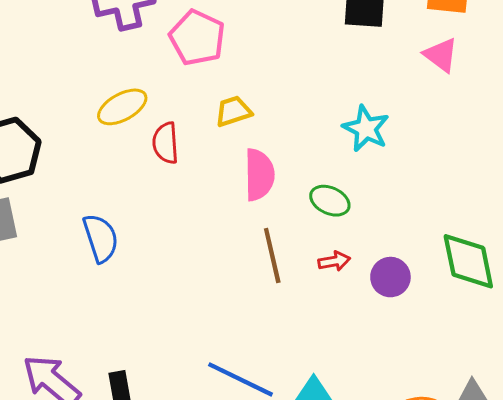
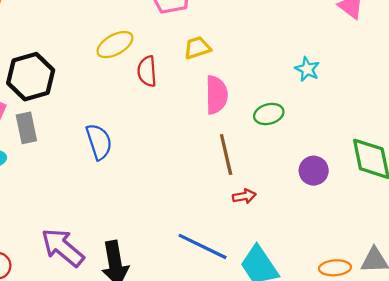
cyan star: (366, 129) -> (307, 69), moved, size x0.7
green ellipse: (330, 201) -> (269, 114), turned -40
red arrow: (334, 261) -> (244, 196), moved

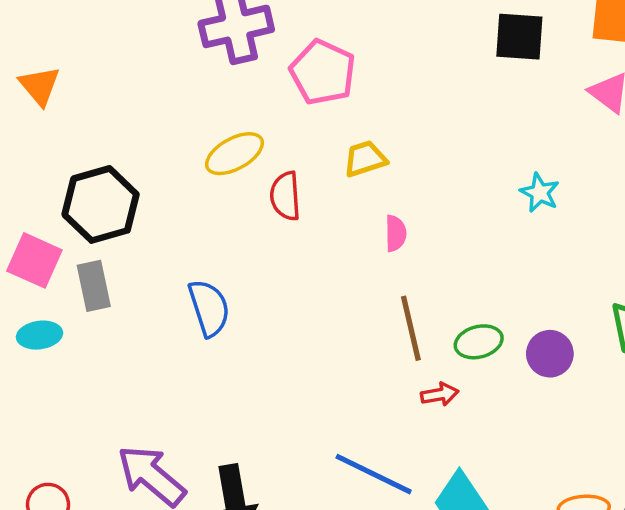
pink semicircle: (216, 95) -> (396, 233), size x0.6
green ellipse: (269, 114) -> (479, 342), moved

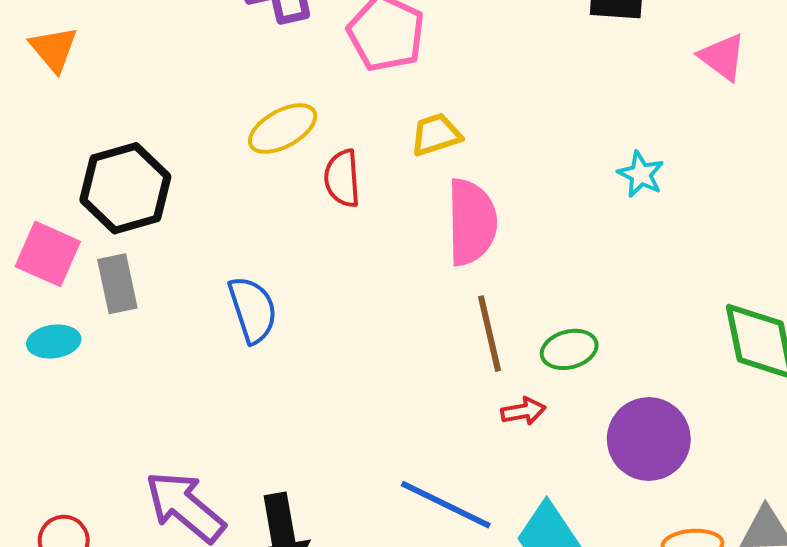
pink semicircle: (396, 233) -> (472, 222), size x2.0
purple circle: (550, 354) -> (649, 439), moved, size x1.5

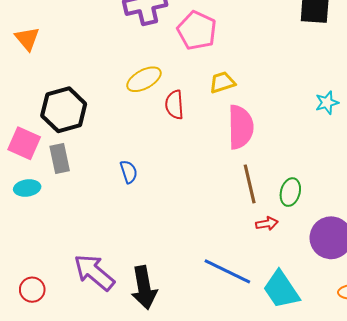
cyan star: (641, 174) -> (327, 103), turned 30
blue semicircle: (253, 310) -> (129, 172), size x0.7
green ellipse: (569, 349) -> (290, 192), turned -60

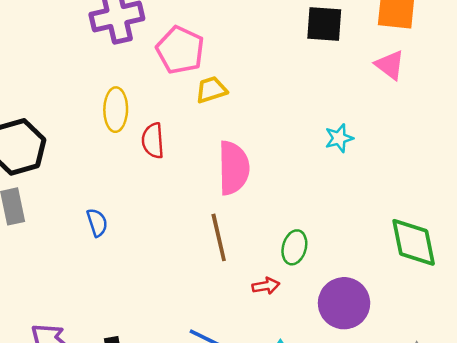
yellow ellipse: (144, 79) -> (116, 110), turned -60
yellow trapezoid: (222, 82) -> (211, 90), moved
brown line: (250, 184) -> (219, 237), moved

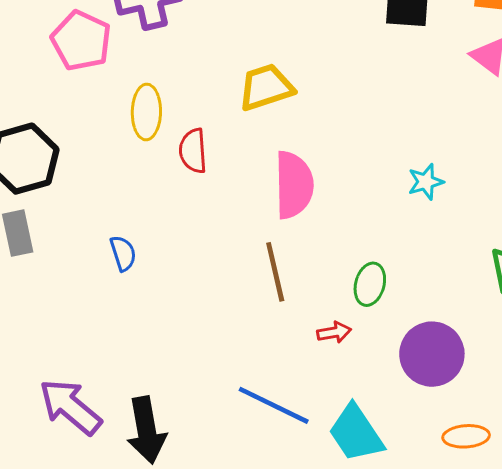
pink pentagon: (180, 50) -> (81, 41), moved
yellow trapezoid: (211, 90) -> (266, 87), size x1.4
cyan star: (339, 138) -> (426, 182), moved

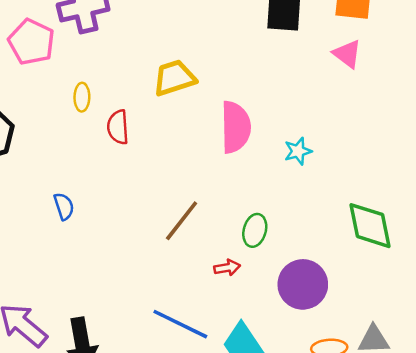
yellow ellipse: (146, 112) -> (82, 97), size x0.7
pink semicircle: (294, 185) -> (236, 127), moved
brown line: (275, 272) -> (182, 221), turned 51

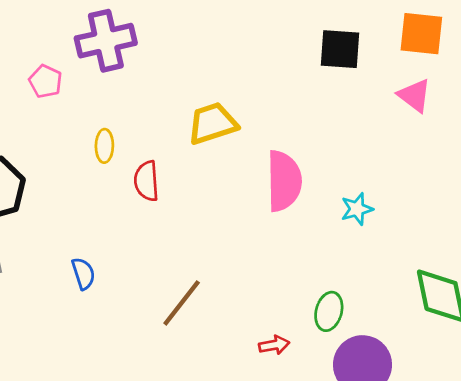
pink pentagon: (31, 42) -> (45, 81), size x0.6
brown line: (182, 221) -> (182, 303), moved
green ellipse: (255, 230) -> (329, 311), moved

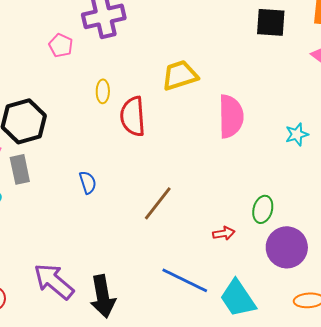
red semicircle: (146, 181) -> (133, 116), size x1.4
cyan star: (357, 209) -> (297, 134), moved

